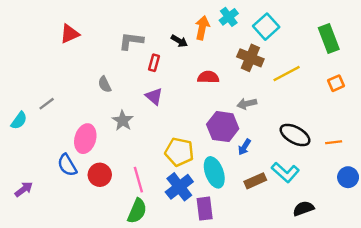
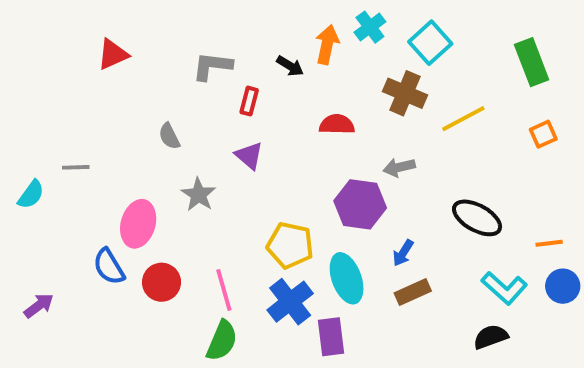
gray line: (47, 104) -> (76, 167), turned 35
orange line: (334, 142) -> (549, 243), moved
blue arrow: (244, 147) -> (403, 253), moved
cyan L-shape: (285, 172) -> (504, 288), moved

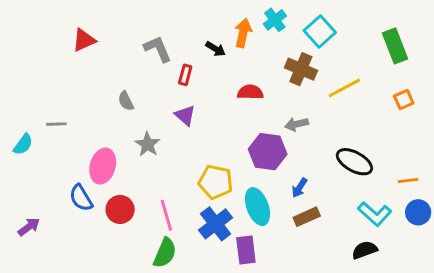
gray L-shape: (212, 66) -> (158, 49), turned 60

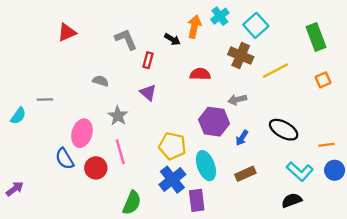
gray semicircle: (126, 101) -> (100, 81), turned 133
blue arrow: (299, 188) -> (242, 138), moved
pink line: (166, 215) -> (120, 152), moved
purple arrow: (29, 227) -> (15, 189), moved

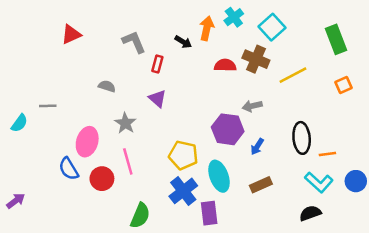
red semicircle: (200, 74) -> (225, 65), moved
black ellipse: (284, 130) -> (302, 138), turned 56
orange line: (326, 145) -> (327, 154), moved

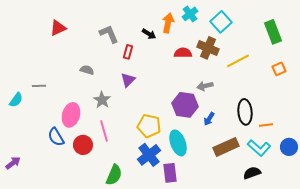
purple triangle: (157, 99) -> (128, 80), turned 35
brown rectangle: (261, 185) -> (226, 147), moved, size x1.4

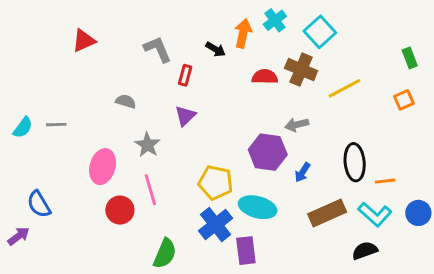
green rectangle: (273, 32) -> (410, 58), moved, size x0.6
cyan semicircle: (16, 100) -> (23, 127), moved
blue semicircle: (56, 137) -> (39, 204), moved
cyan ellipse: (178, 143) -> (258, 207), turned -55

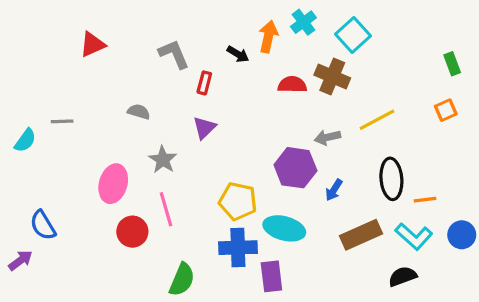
yellow line: (344, 88) -> (377, 120), moved
gray line: (56, 125) -> (62, 121), moved
blue cross: (216, 225) -> (238, 248), turned 36

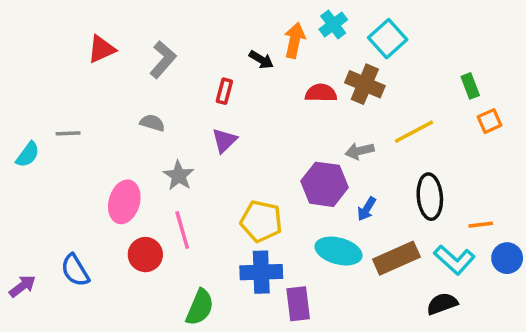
gray L-shape: (174, 54) -> (163, 60), moved, turned 64
green rectangle: (452, 64) -> (470, 86), moved
orange line: (425, 200) -> (481, 225), moved
blue semicircle: (43, 225) -> (75, 270), moved
cyan ellipse: (284, 228) -> (339, 251), moved

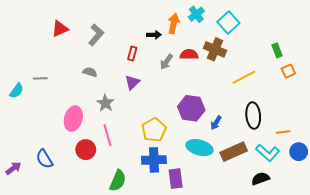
black arrow: (261, 60) -> (154, 35), turned -32
gray arrow: (360, 151) -> (166, 62), moved, turned -42
yellow pentagon: (261, 221) -> (154, 130), turned 30

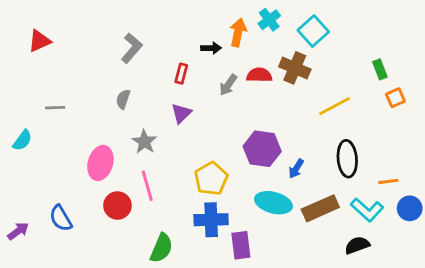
red triangle: (60, 29) -> (39, 41), moved
gray semicircle: (90, 72) -> (123, 99), turned -88
cyan semicircle: (16, 91) -> (22, 140), moved

